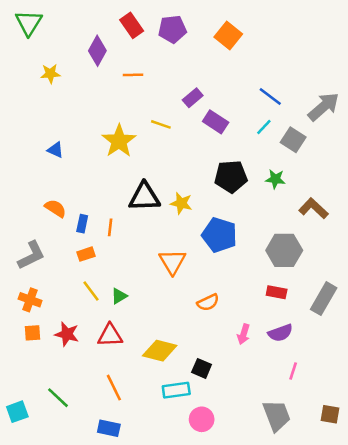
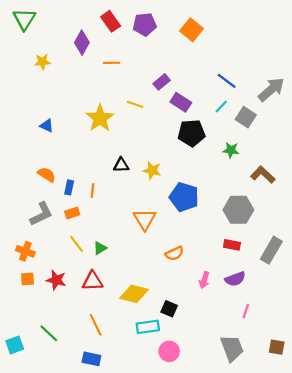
black pentagon: (231, 177) -> (191, 133), moved
black triangle: (144, 197) -> (121, 165), size x0.6
gray L-shape: (31, 255) -> (41, 214), moved

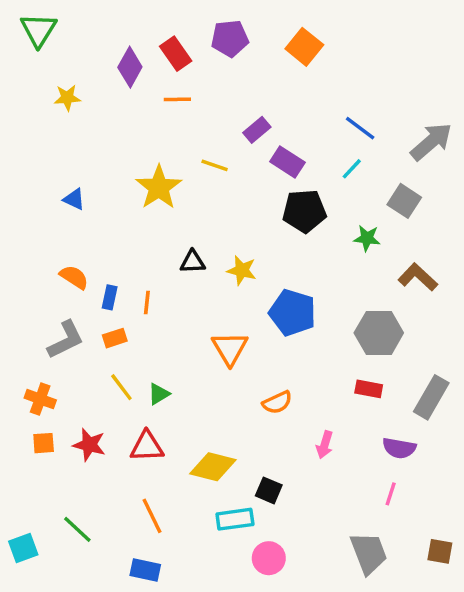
red rectangle: (111, 21) -> (176, 54), moved
gray square: (246, 117) -> (404, 201), moved
purple semicircle: (235, 279) -> (399, 448), moved, turned 30

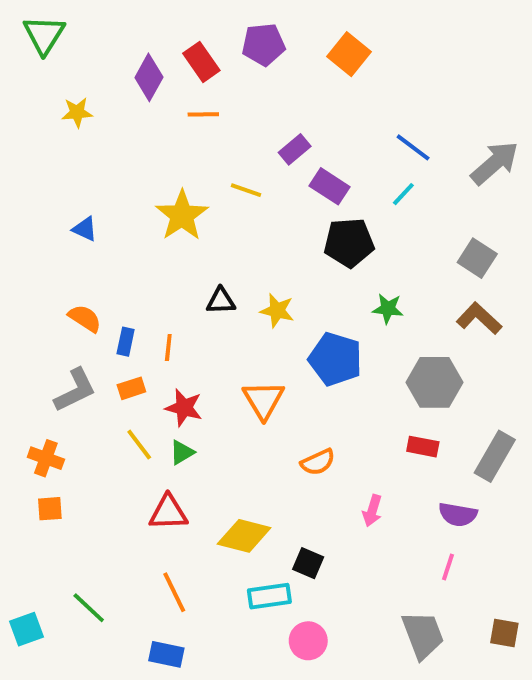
gray square: (404, 201) -> (477, 258), moved
green star: (367, 238) -> (388, 309), moved
red star: (89, 445) -> (184, 408), moved

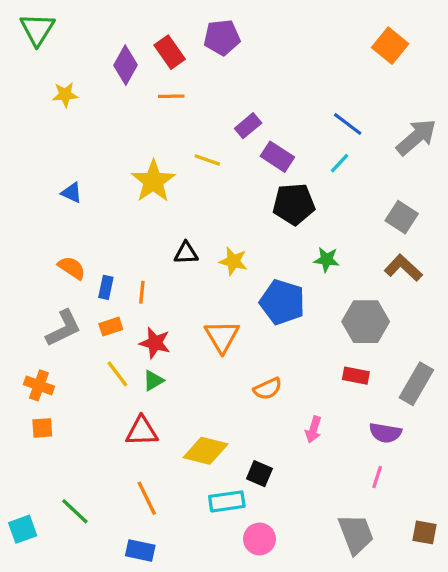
orange square: (349, 54) -> (390, 46), moved

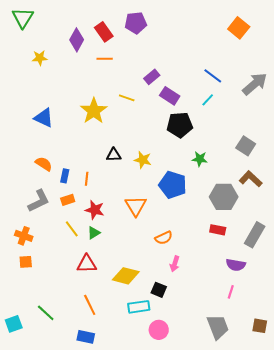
blue triangle: (72, 193) -> (44, 118), size x1.5
gray square: (402, 217) -> (246, 146), moved
brown L-shape: (403, 268) -> (251, 179), moved
pink arrow: (313, 430) -> (175, 264), moved

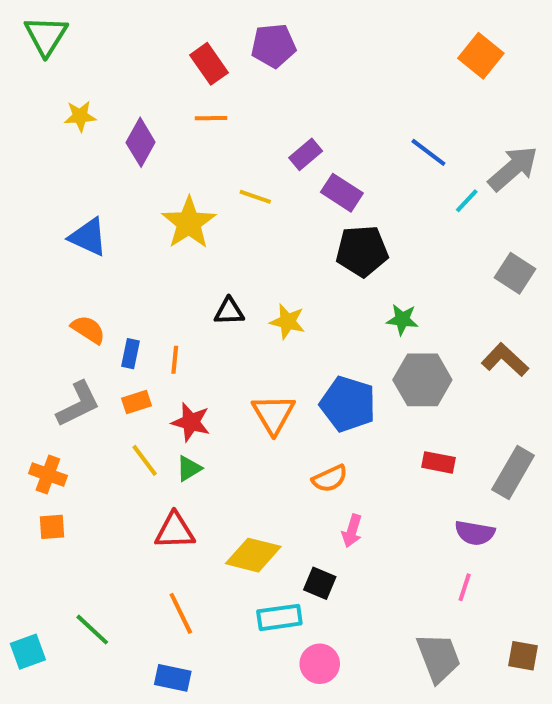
purple diamond: (77, 40) -> (141, 142), moved
cyan line: (208, 100) -> (467, 201), moved
gray square: (246, 146) -> (515, 273), moved
blue pentagon: (173, 185) -> (348, 404), moved
gray hexagon: (224, 197) -> (422, 380), moved

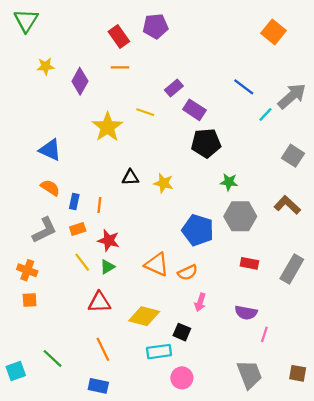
blue triangle: (88, 237) -> (50, 150), moved
orange triangle: (273, 414) -> (157, 264), moved, turned -35
purple semicircle: (475, 533) -> (246, 313), moved

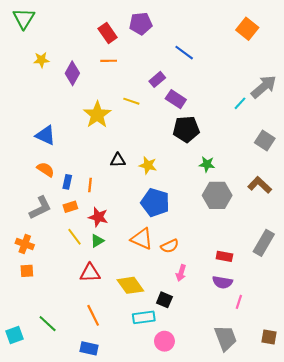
blue line: (244, 87) -> (184, 53), moved
blue pentagon: (198, 230) -> (155, 203), moved
red rectangle: (249, 263) -> (224, 256), moved
yellow diamond: (144, 316) -> (130, 285), turned 40

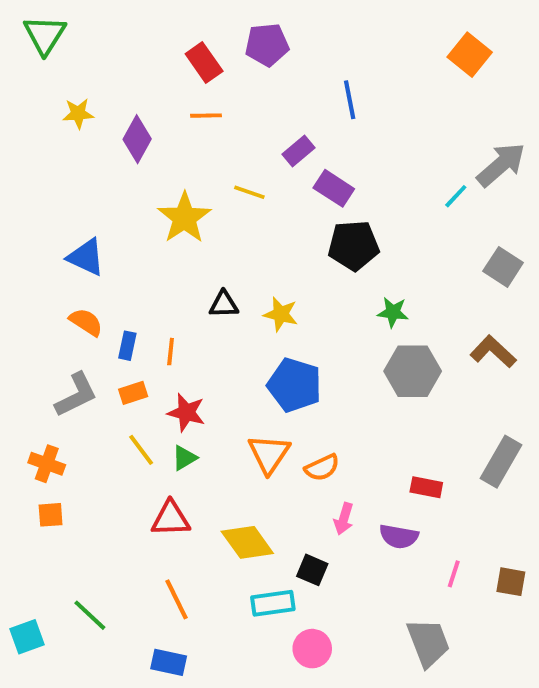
blue line: (184, 53) -> (350, 100), turned 42
orange triangle: (142, 239) -> (269, 454), turned 40
purple semicircle: (222, 282) -> (399, 536), moved
brown square: (269, 337) -> (511, 582), moved

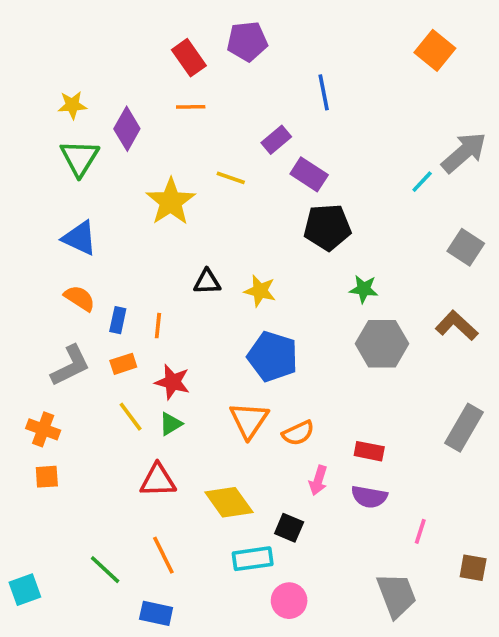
green triangle: (45, 35) -> (80, 158), moved
red rectangle: (426, 487) -> (369, 451), moved
brown square: (511, 582) -> (473, 568), moved
green line: (90, 615) -> (105, 570), moved

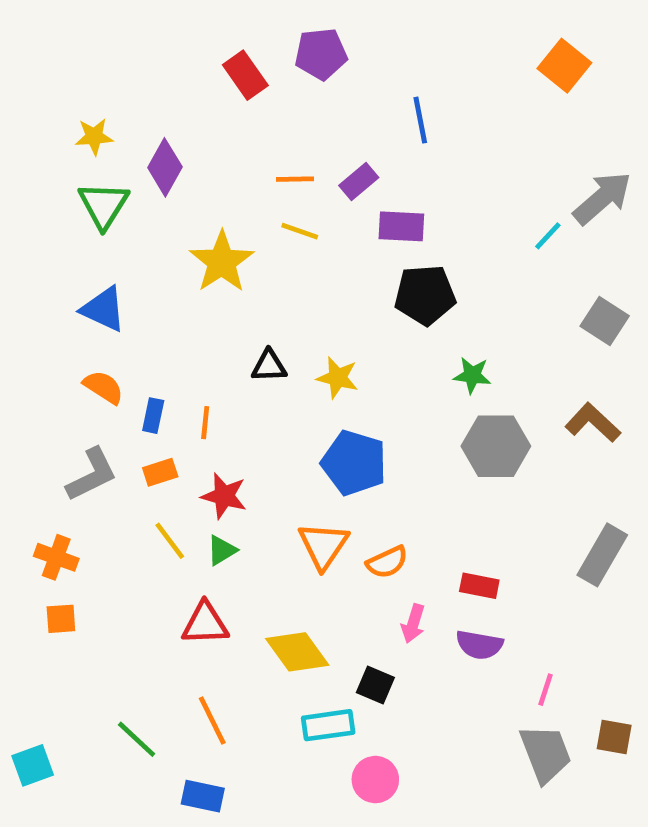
orange line: (191, 107) -> (295, 179), moved
purple rectangle: (309, 174) -> (401, 226), turned -30
gray trapezoid: (397, 595) -> (546, 754), moved

